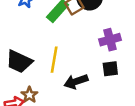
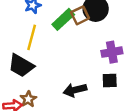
yellow line: (54, 60) -> (32, 37), moved

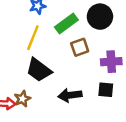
brown square: (80, 15) -> (80, 47), moved
black trapezoid: (21, 66) -> (39, 70), moved

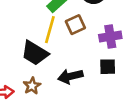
yellow line: (33, 38) -> (50, 30), moved
brown star: (22, 99) -> (32, 86), moved

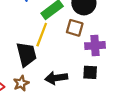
brown square: (75, 25) -> (75, 28), moved, turned 36
black trapezoid: (35, 53) -> (26, 54), turned -140

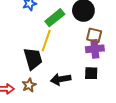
brown square: (75, 28) -> (94, 35), moved

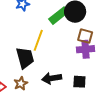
green rectangle: (55, 18) -> (58, 16), moved
black square: (91, 73) -> (79, 82), moved

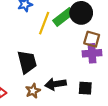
yellow line: (38, 40) -> (44, 23), moved
brown star: (21, 83) -> (33, 91), moved

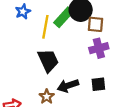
brown square: (92, 39) -> (95, 24), moved
black trapezoid: (27, 62) -> (48, 60), moved

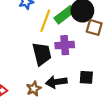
purple cross: (99, 48) -> (65, 45), moved
black square: (98, 84) -> (86, 77), moved

